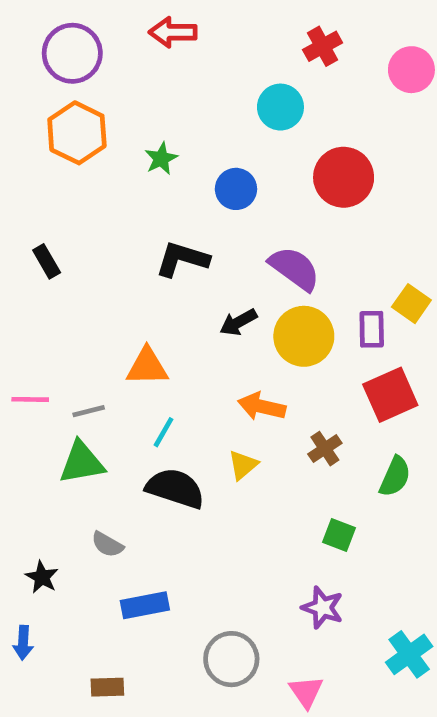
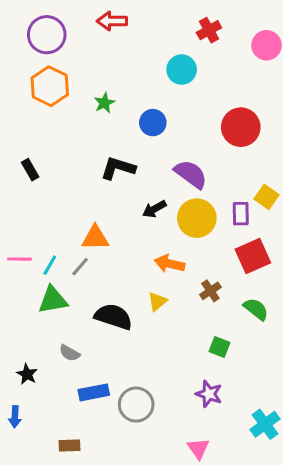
red circle: (344, 177) -> (241, 127), moved
gray line: (89, 411) -> (80, 267), moved, turned -35
cyan line: (163, 432) -> (50, 265), moved
green semicircle: (395, 477) -> (256, 309), turned -76
gray circle: (231, 659) -> (136, 405), moved

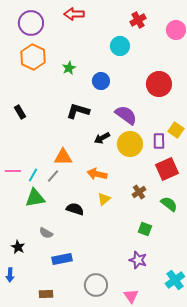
orange arrow: (170, 264) -> (97, 174), moved
black semicircle: (113, 317) -> (75, 209), size x0.7
gray circle: (136, 405) -> (96, 285), moved

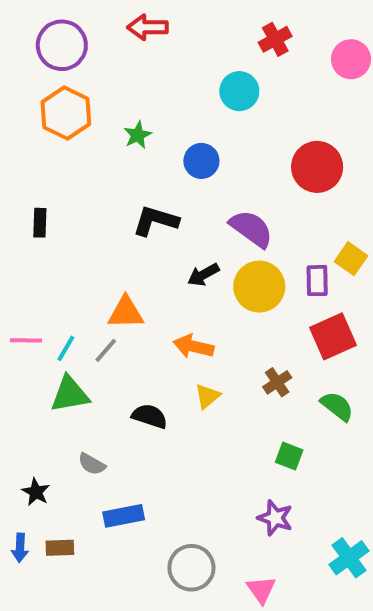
black rectangle: (20, 112) -> (40, 223), turned 32
brown rectangle: (46, 294) -> (60, 548), moved

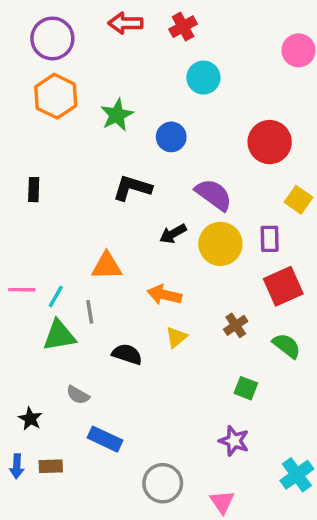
red cross: (275, 39) -> (183, 27), moved
green star: (138, 135) -> (117, 115), size x1.4
yellow square: (351, 259) -> (299, 200), moved
gray line: (106, 350) -> (90, 312), moved, turned -50
blue rectangle: (124, 516) -> (105, 439), turned 36

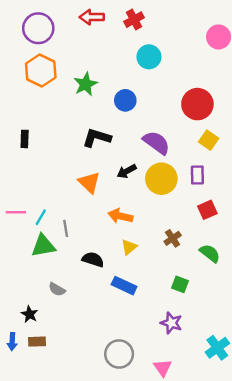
yellow square: (299, 200) -> (209, 140), moved
orange triangle: (107, 266) -> (89, 182), moved, turned 45
red square: (283, 286) -> (207, 210), size x0.7
black star: (30, 419) -> (30, 314), moved
blue rectangle: (105, 439) -> (124, 286), moved

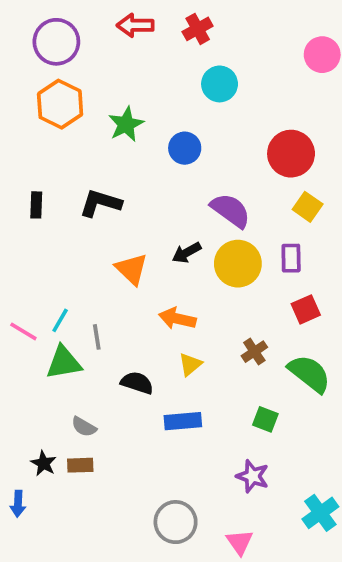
black L-shape: (97, 138) -> (100, 203), moved
pink line: (16, 212) -> (23, 331), moved, turned 30
green semicircle: (210, 253) -> (309, 374), size x1.4
blue rectangle: (124, 286) -> (183, 421), turned -30
brown rectangle: (37, 342) -> (80, 465), moved

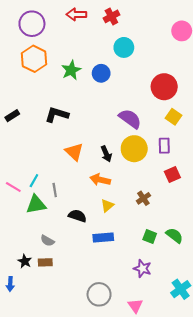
blue circle: (185, 148) -> (101, 73), moved
black rectangle: (36, 205) -> (12, 116), moved, turned 56
black arrow: (187, 253) -> (106, 154), moved, turned -84
green semicircle: (309, 374) -> (174, 235), moved, size x0.7

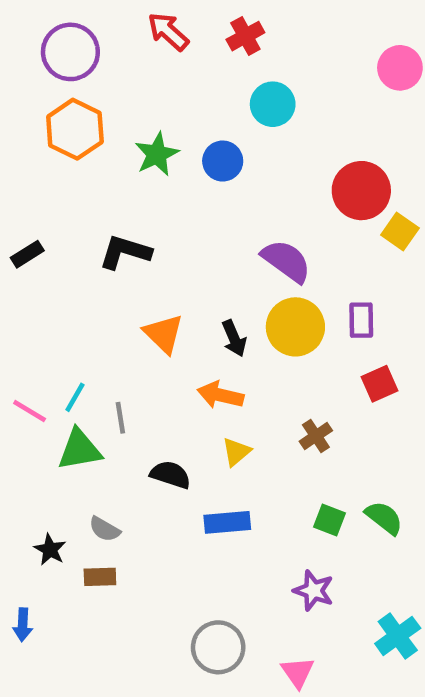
red arrow: (76, 14) -> (168, 31), turned 42
yellow square: (173, 117) -> (400, 231), moved
black star: (25, 261) -> (50, 550), moved

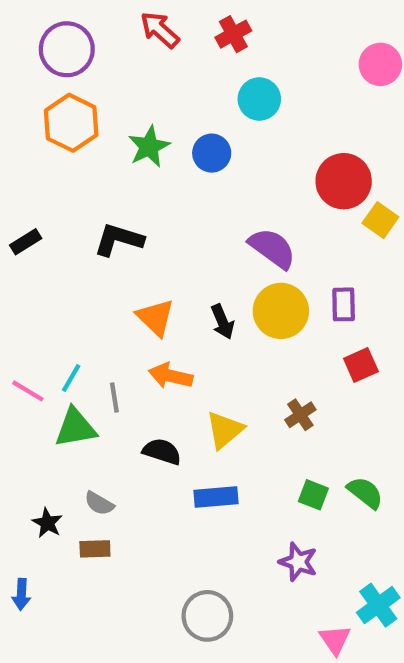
orange arrow: (220, 395) -> (171, 376), moved
yellow triangle: (236, 452) -> (225, 430), size x1.4
pink triangle: (298, 672) -> (335, 640), moved

